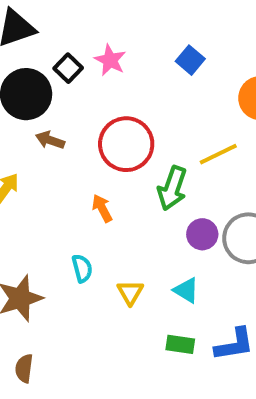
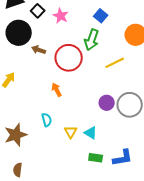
black square: (68, 68) -> (38, 11), moved
brown arrow: (50, 140) -> (39, 50), moved
green arrow: (172, 188) -> (92, 40), moved
cyan triangle: (186, 290) -> (91, 133), moved

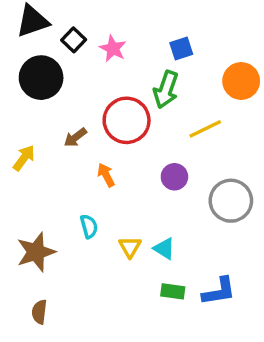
blue square: (101, 16) -> (181, 48), turned 32
brown arrow: (39, 50) -> (75, 137), moved, turned -56
purple circle: (107, 103) -> (174, 177), moved

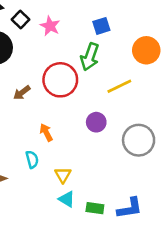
orange arrow: (106, 175) -> (46, 132), moved
cyan triangle: (164, 249) -> (67, 199), moved

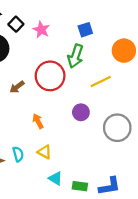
cyan semicircle: (32, 159) -> (18, 154), moved
yellow triangle: (63, 175) -> (45, 152), moved, turned -32

